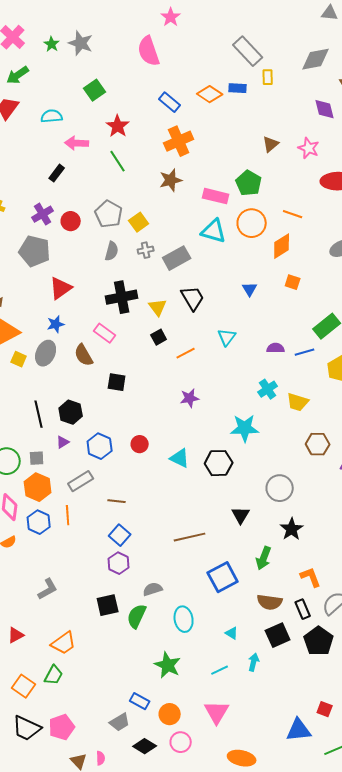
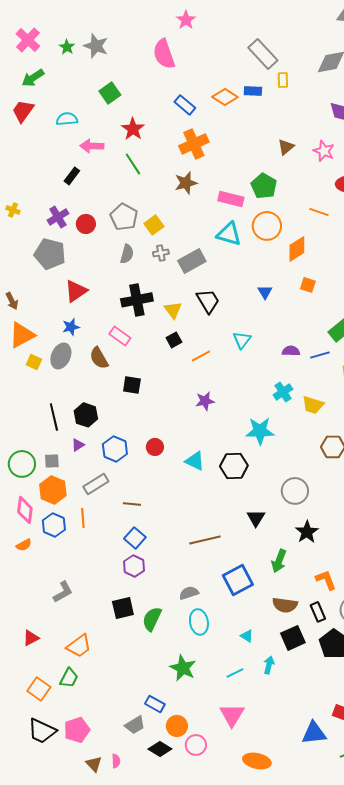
orange line: (293, 214) -> (319, 212), moved
gray semicircle: (153, 589) -> (189, 593), moved
orange circle: (170, 714) -> (177, 726), moved

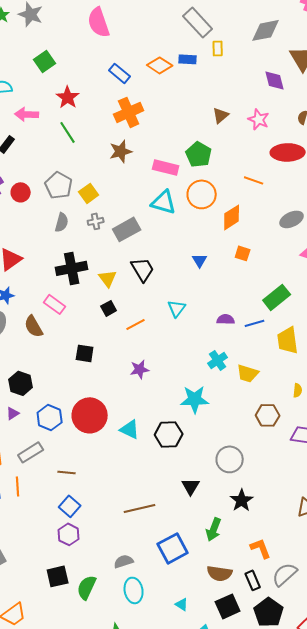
black square: (132, 385) -> (85, 353), moved
red circle: (155, 447) -> (90, 415), size x2.0

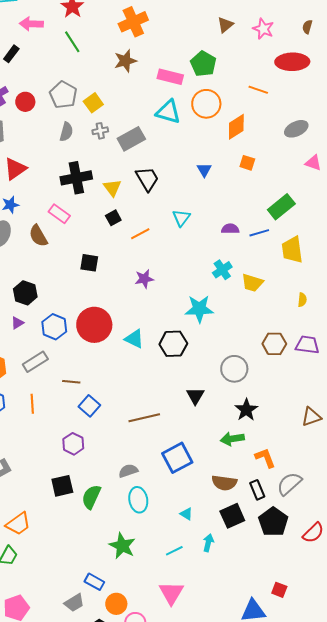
brown hexagon: (268, 415) -> (274, 344), moved
orange line: (18, 486) -> (32, 404), moved
blue square: (70, 506) -> (89, 406), moved
green arrow: (214, 529) -> (232, 439), moved, turned 60

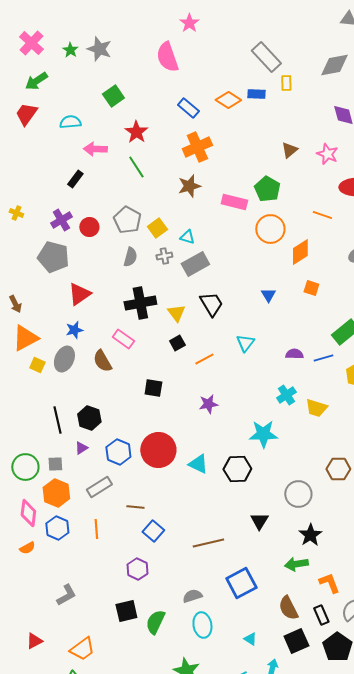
cyan triangle: (168, 112) -> (187, 237), moved, size x0.6
brown semicircle: (224, 483) -> (288, 608), turned 55

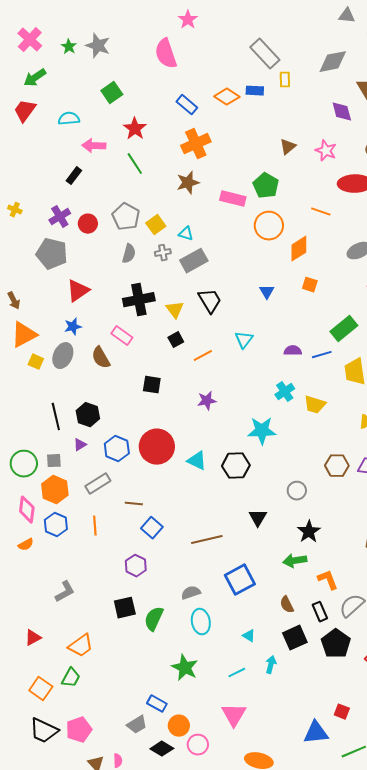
gray circle: (298, 494) -> (297, 491), size x0.7
brown semicircle: (288, 608) -> (287, 605), size x0.7

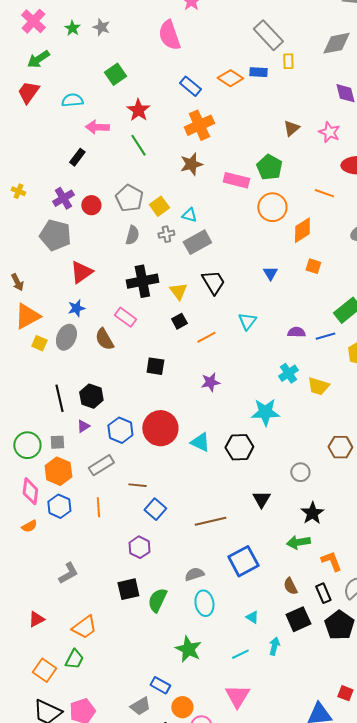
gray star: (98, 46) -> (101, 27), size x0.7

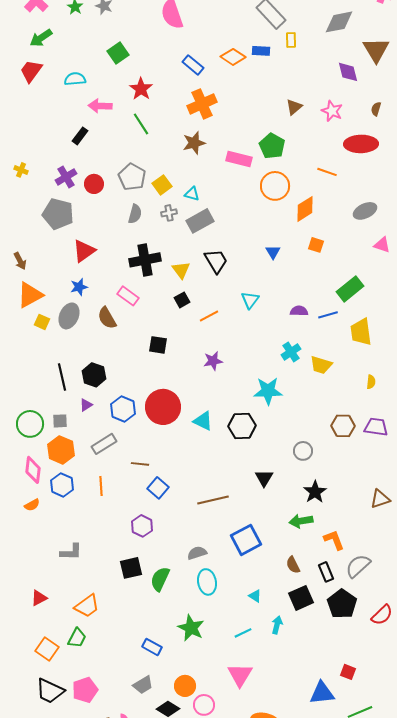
gray L-shape: (68, 573) -> (71, 552), turned 30
blue rectangle: (160, 685) -> (152, 647), moved

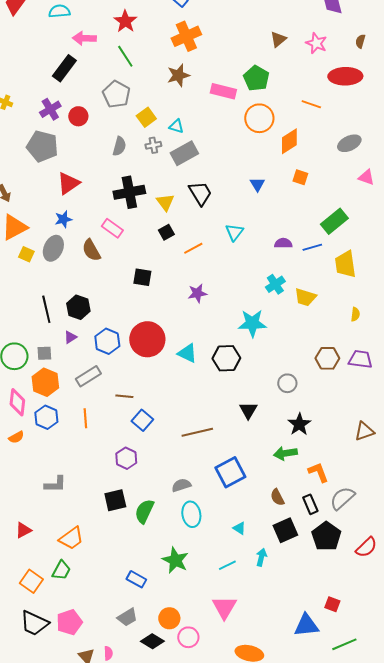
black rectangle: (80, 136) -> (64, 68), size x1.5
gray pentagon: (132, 177) -> (116, 94), moved

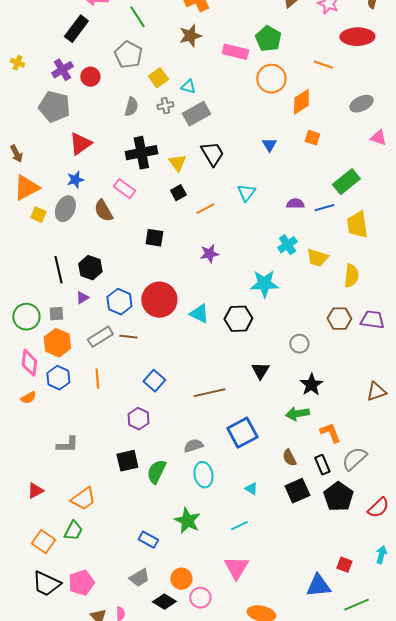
yellow semicircle: (355, 314) -> (351, 276), moved, size x1.6
brown line: (124, 396) -> (128, 337), moved
cyan arrow: (261, 557) -> (381, 555), moved

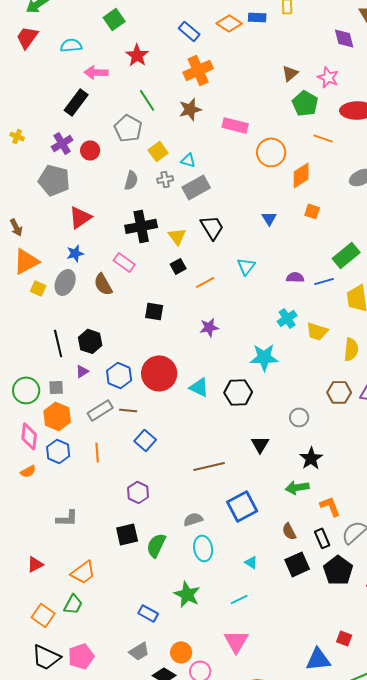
green line: (137, 17) -> (147, 100), moved
green pentagon: (268, 39) -> (305, 103), moved
blue square: (154, 381) -> (145, 440), moved

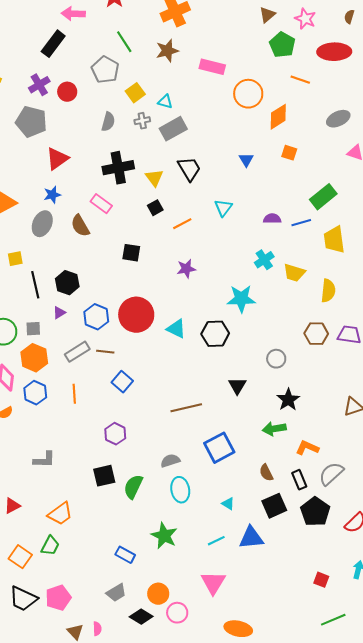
yellow square: (38, 288) -> (15, 259), moved, turned -35
orange L-shape: (330, 506) -> (307, 448), turned -45
blue triangle: (318, 659) -> (251, 538), moved

